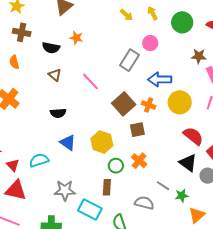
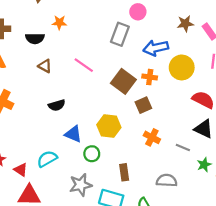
brown star: (199, 56) -> (185, 24), moved
green circle: (116, 166) -> (92, 154), moved
gray line: (163, 186) -> (183, 147), moved

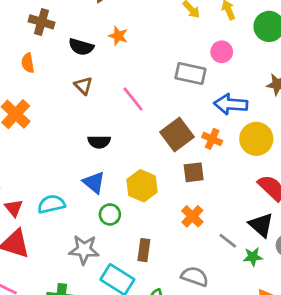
gray rectangle: (120, 34) -> (190, 74), turned 65
black semicircle: (57, 105) -> (99, 142), moved
green star: (204, 165) -> (253, 257), moved

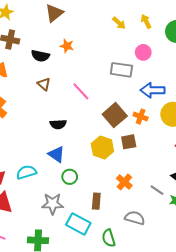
yellow hexagon: (142, 186) -> (102, 148), moved
orange cross: (192, 216) -> (124, 182), moved

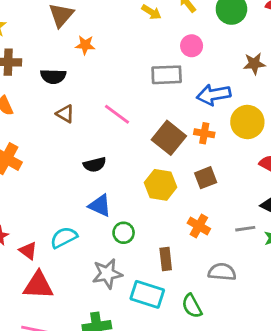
orange star: (67, 46) -> (85, 45), moved
brown square: (129, 142) -> (206, 178), moved
gray line: (157, 190) -> (245, 229), turned -32

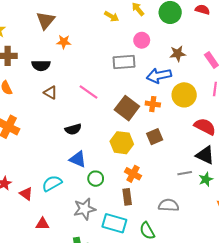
brown star: (254, 64) -> (178, 54), moved
orange cross: (199, 226) -> (133, 174), moved
red triangle: (38, 285) -> (42, 224), moved, size x0.6

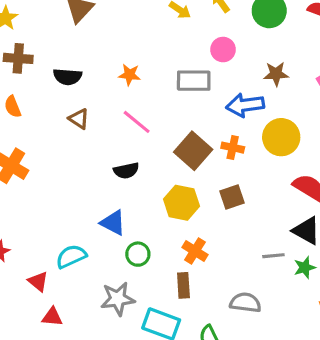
orange star: (64, 42) -> (129, 75), moved
black semicircle: (73, 129) -> (126, 171), moved
red triangle: (26, 194) -> (38, 281), moved

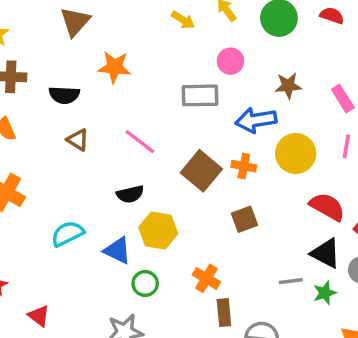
orange star: (129, 75) -> (114, 67), moved, size x1.4
yellow hexagon: (181, 203) -> (158, 231), moved
cyan semicircle: (71, 256) -> (68, 234), moved
brown rectangle: (183, 285) -> (224, 313), moved

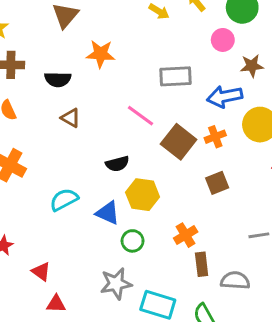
pink circle: (230, 61) -> (223, 40), moved
pink line: (140, 142) -> (141, 116), moved
orange cross: (244, 166) -> (215, 137), turned -30
orange cross: (206, 278) -> (186, 235), turned 30

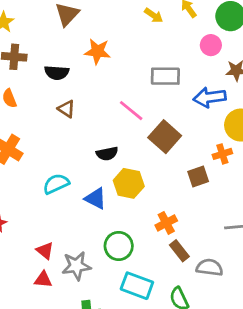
orange cross: (215, 137) -> (222, 154), moved
green circle: (133, 241) -> (119, 246), moved, size x1.4
brown rectangle: (202, 264) -> (179, 251), turned -35
red triangle: (41, 272) -> (45, 251), moved
gray star: (116, 284) -> (76, 266), moved

